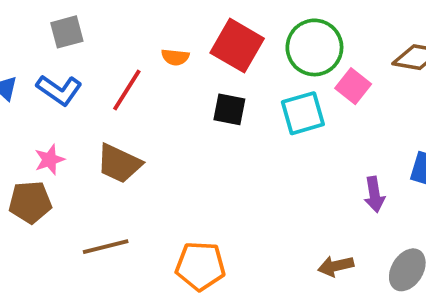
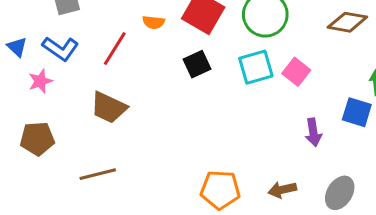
pink square: (353, 86) -> (296, 72), moved
black square: (229, 109) -> (197, 64), turned -36
pink star: (50, 160) -> (40, 81), moved
orange pentagon: (200, 266) -> (220, 190), moved

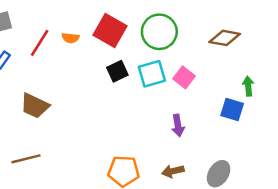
red line: (115, 49) -> (40, 43), moved
black square: (197, 64) -> (117, 71), moved
purple arrow: (313, 132) -> (178, 126), moved

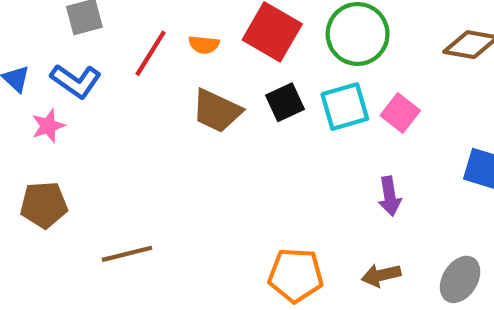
brown trapezoid: (35, 106) -> (217, 111), moved

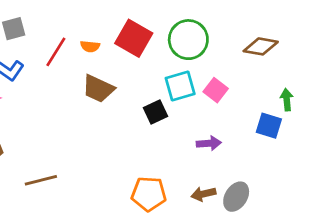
black square: (285, 102) -> (156, 112), moved
purple arrow: (390, 196) -> (209, 143), turned -85
gray ellipse: (460, 279) -> (236, 197), moved

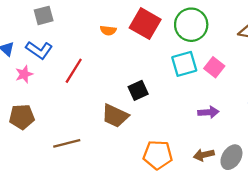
red line: (56, 52) -> (74, 71), moved
brown trapezoid: (98, 89) -> (115, 116), moved
black square: (156, 112) -> (138, 90), moved

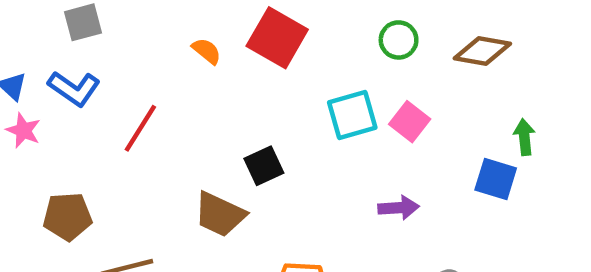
green circle: (191, 25) -> (399, 40), moved, size x0.6
orange semicircle: (108, 30) -> (207, 51), turned -147
pink star: (24, 74) -> (23, 130), moved, turned -30
brown pentagon: (22, 117) -> (68, 217), moved

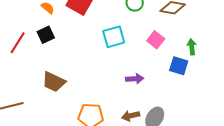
pink square: (410, 122) -> (156, 40), moved
black square: (264, 166) -> (46, 35), moved

